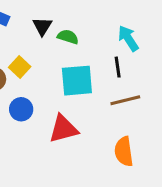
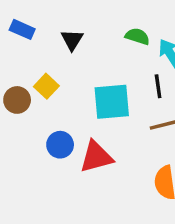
green semicircle: (68, 37) -> (137, 36), moved
blue circle: (21, 109) -> (60, 145), moved

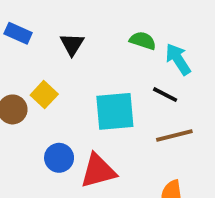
black line: (158, 86) -> (165, 95), turned -55

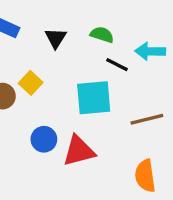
green semicircle: (143, 41) -> (102, 35), moved
cyan arrow: (178, 59) -> (150, 51), turned -56
black line: (165, 95) -> (117, 65), moved

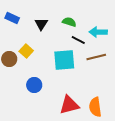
brown line: (147, 119) -> (96, 57), moved
red triangle: (79, 151) -> (69, 105), moved

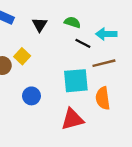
cyan square: (64, 60) -> (76, 81), moved
orange semicircle: (95, 107) -> (103, 98), moved

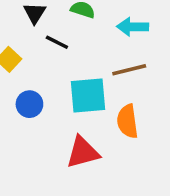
black line: (83, 43) -> (57, 42), moved
blue circle: (31, 96) -> (29, 104), moved

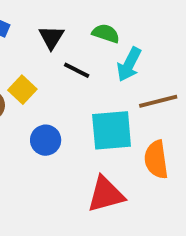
cyan arrow: (133, 27) -> (129, 64), moved, turned -64

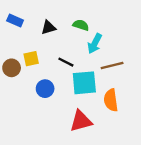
black triangle: (51, 37) -> (49, 27), turned 42
black line: (77, 70) -> (66, 62), moved
yellow square: (22, 90) -> (31, 59), turned 35

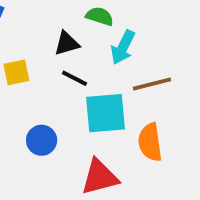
black triangle: (49, 27) -> (67, 43), moved
blue circle: (45, 89) -> (42, 140), moved

